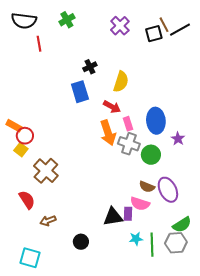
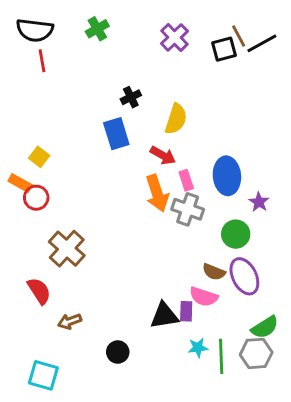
red line: (39, 44) -> (42, 61), moved
yellow square: (21, 150) -> (39, 157), moved
green circle: (151, 155) -> (236, 234), moved

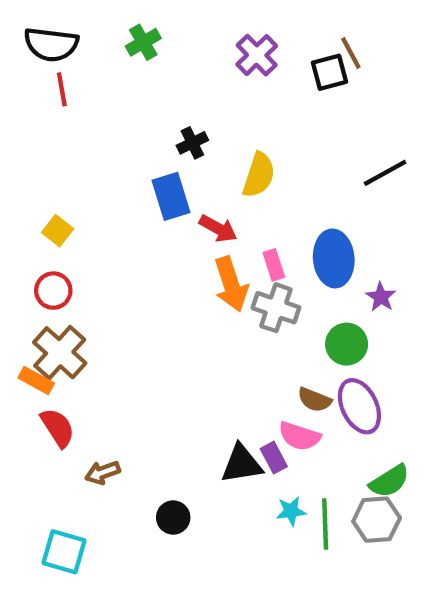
black line: (262, 43) -> (385, 173), moved
red arrow: (163, 155) -> (218, 228), moved
orange rectangle: (20, 183) -> (36, 380), moved
brown cross: (67, 249) -> (60, 353), moved
purple rectangle: (186, 311) -> (274, 458), turned -30

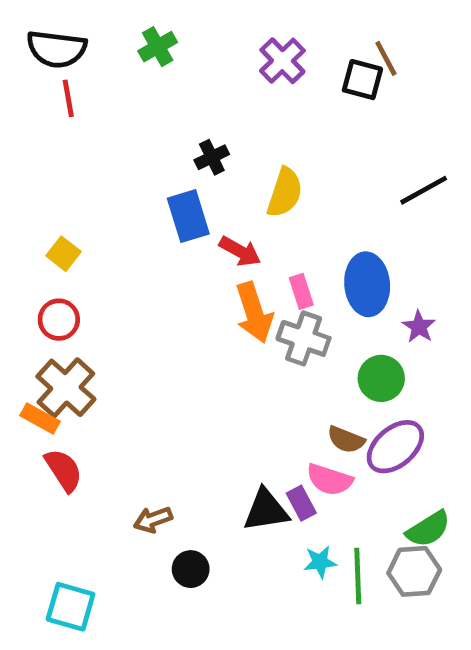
black square: (329, 72) -> (362, 80), turned 30
purple ellipse: (359, 406) -> (395, 447), turned 76
brown arrow: (103, 473) -> (153, 520), moved

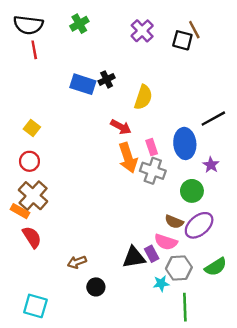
black line: (424, 190) -> (213, 119), moved
blue rectangle: (188, 216) -> (83, 84), moved, turned -55
gray hexagon: (414, 571) -> (179, 268), moved
green line: (358, 576) -> (185, 307), moved

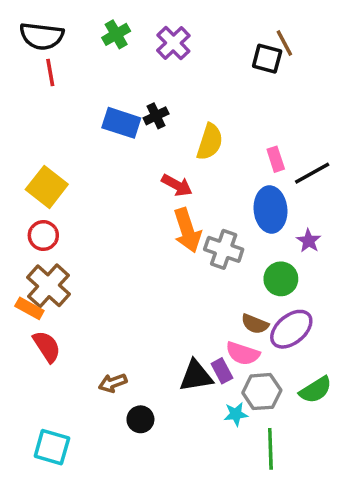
purple cross: (142, 31) -> (173, 43), moved
yellow square: (32, 128) -> (47, 187), size x1.6
pink rectangle: (152, 147) -> (276, 159), moved

